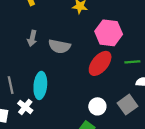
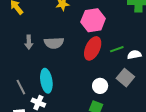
green line: (132, 62) -> (117, 49), moved

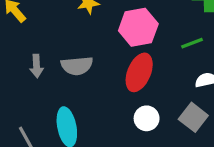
green line: (117, 49) -> (192, 43), moved
white circle: (100, 86) -> (147, 118), moved

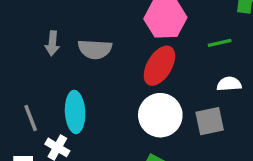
gray square: (193, 117) -> (210, 121), turned 32
white circle: (147, 118) -> (160, 115), size x1.6

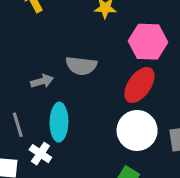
gray arrow: (52, 43) -> (42, 81), moved, turned -115

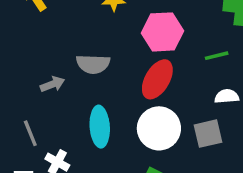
cyan ellipse: (59, 122) -> (100, 127), moved

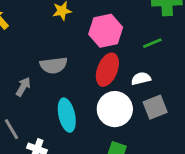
gray arrow: (52, 84) -> (23, 87), turned -30
white semicircle: (227, 96) -> (141, 79), moved

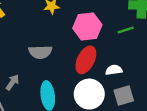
green line: (152, 43) -> (126, 30), moved
gray arrow: (23, 87) -> (12, 82), moved

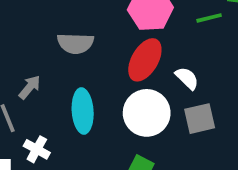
white semicircle: (114, 70) -> (187, 78), turned 49

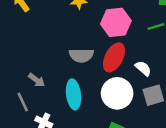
gray semicircle: (75, 43) -> (81, 55), moved
gray arrow: (30, 87) -> (37, 80), turned 91

